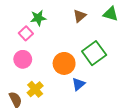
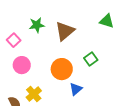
brown triangle: (80, 16) -> (65, 31), moved, size x1.5
pink square: (26, 33) -> (14, 40), moved
green square: (94, 53) -> (91, 59), size x0.6

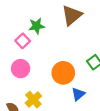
brown triangle: (65, 31) -> (72, 15), moved
pink square: (14, 40) -> (23, 41), moved

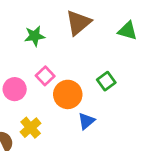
pink square: (23, 41) -> (45, 76), moved

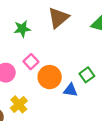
green square: (106, 81) -> (87, 75), moved
blue triangle: (86, 121) -> (70, 90), moved, turned 48

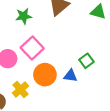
pink square: (31, 62) -> (32, 48), size x1.5
orange circle: (50, 77) -> (45, 75), moved

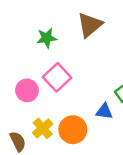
orange circle: (45, 75) -> (73, 130), moved

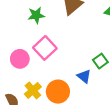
blue triangle: (104, 111) -> (84, 76), turned 32

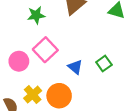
blue triangle: (84, 76) -> (75, 67), moved

